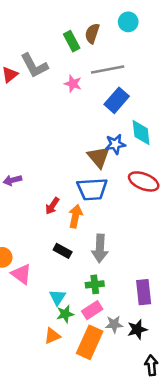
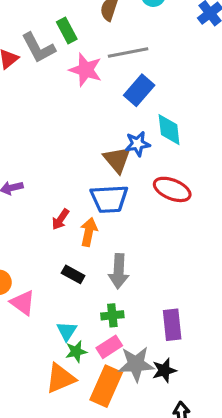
green rectangle: (72, 41) -> (67, 30), moved
pink star: (73, 84) -> (86, 70), size x1.5
gray star: (114, 324) -> (136, 364), size x1.6
orange triangle: (52, 336) -> (60, 378), size x1.5

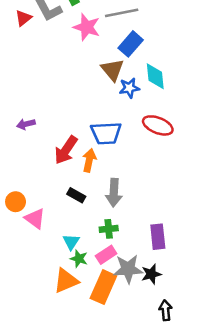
brown triangle: (117, 160) -> (113, 70), moved
red arrow: (60, 219) -> (66, 150), size x1.6
green star: (76, 351) -> (79, 259), turned 30

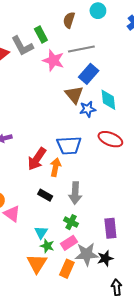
green cross: (109, 229) -> (71, 222), turned 32
orange triangle: (66, 281) -> (37, 263), turned -35
orange rectangle: (103, 287) -> (67, 269), size x0.7

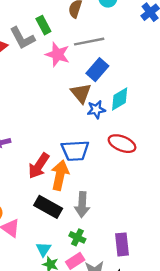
cyan diamond: (108, 100) -> (120, 99), turned 65
orange arrow: (55, 167) -> (60, 175), size x1.4
black rectangle: (45, 195) -> (48, 207), size x1.6

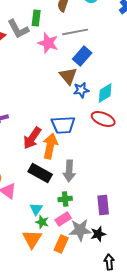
green rectangle: (43, 25) -> (36, 18), turned 35
cyan diamond: (120, 99) -> (105, 93), moved
green cross: (77, 237) -> (65, 199), turned -32

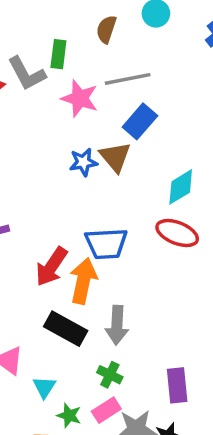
blue star: (81, 90) -> (83, 162), moved
green cross: (65, 199) -> (110, 375), turned 32
cyan triangle: (36, 209) -> (44, 387), moved

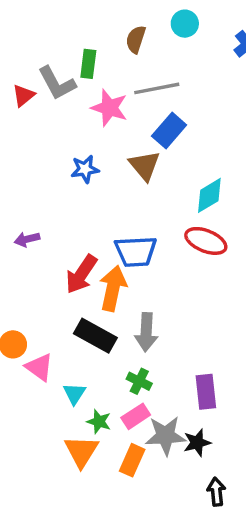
blue star: (83, 162) -> (85, 169), moved

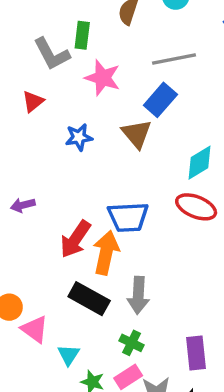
gray line: (157, 88) -> (174, 59), moved
red triangle: (23, 95) -> (33, 102), moved

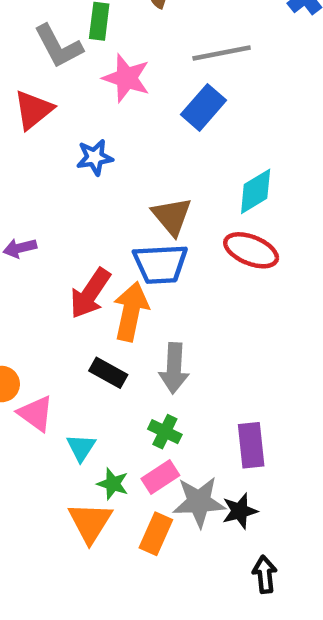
red triangle: (33, 102) -> (33, 110), size x1.4
brown triangle: (137, 134) -> (172, 216), moved
black rectangle: (89, 299) -> (108, 373), size x0.7

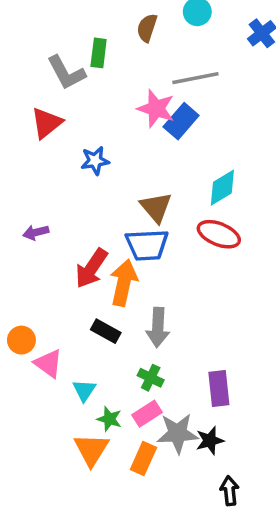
pink star: (126, 78) -> (156, 109), moved

